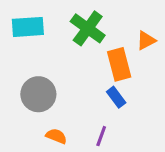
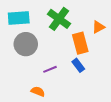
gray circle: (38, 94) -> (26, 44), moved
purple line: (101, 136) -> (50, 69), moved, turned 48

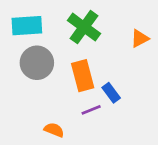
orange rectangle: (80, 43) -> (83, 76), moved
purple line: (50, 69) -> (91, 110), moved

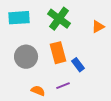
gray circle: (37, 63) -> (26, 57), moved
purple line: (91, 110) -> (63, 86), moved

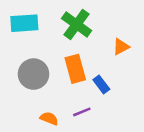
orange triangle: (98, 27) -> (121, 47), moved

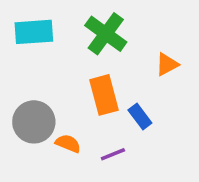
gray circle: (34, 74) -> (34, 122), moved
orange semicircle: (49, 118) -> (68, 143), moved

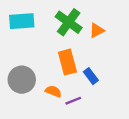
orange triangle: (167, 64) -> (97, 30), moved
orange semicircle: (68, 143) -> (53, 91), moved

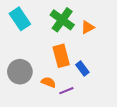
cyan rectangle: (22, 21) -> (20, 19), turned 60

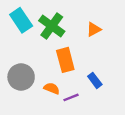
green cross: (62, 20) -> (52, 26), moved
blue rectangle: (82, 68) -> (95, 80), moved

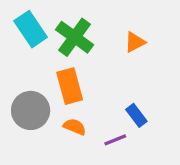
orange rectangle: (65, 60) -> (70, 86), moved
purple line: (71, 97) -> (115, 140), moved

